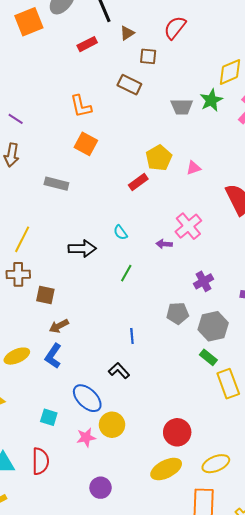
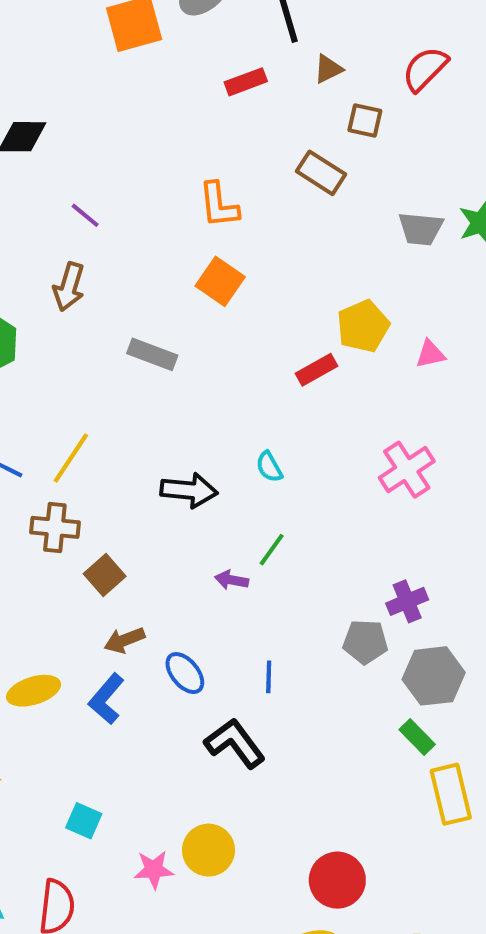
purple arrow: (164, 244) -> (232, 580), moved
purple cross: (204, 281) -> (407, 601), moved
brown square: (45, 295) -> (105, 575), turned 30
black L-shape: (119, 371) -> (235, 743), size x1.4
blue ellipse: (87, 398) -> (185, 673), moved, size x0.7

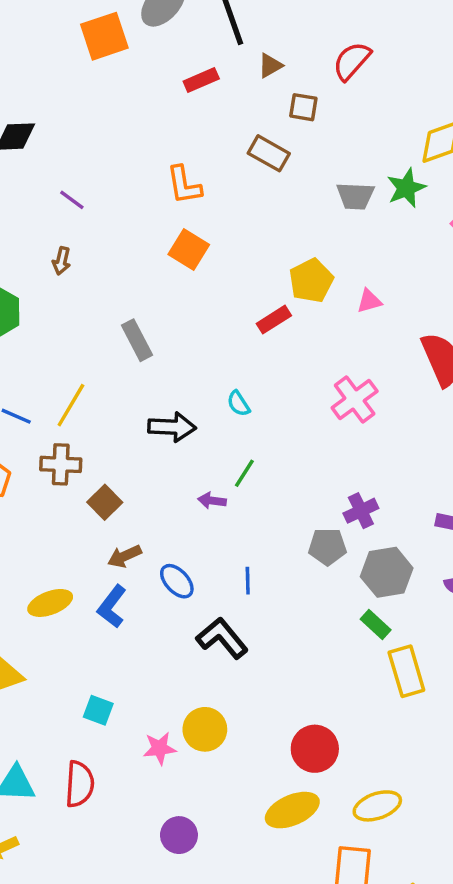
brown arrow: (69, 287) -> (61, 261), size x0.7
gray rectangle: (152, 354) -> (137, 340), moved, turned 45

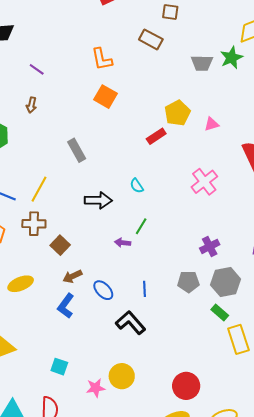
gray pentagon: (327, 547) -> (188, 282), moved
yellow ellipse: (50, 603) -> (21, 284), moved

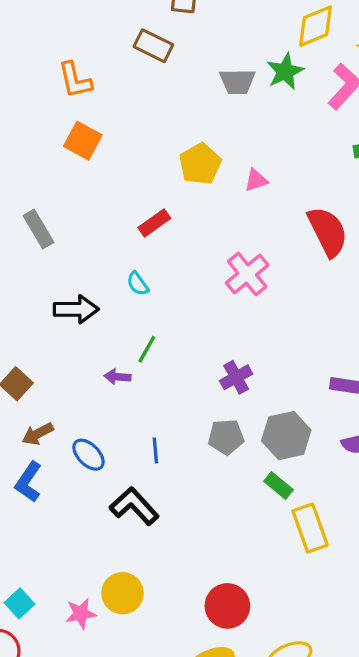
red rectangle: (156, 136) -> (154, 223), moved
purple cross: (210, 246) -> (236, 377), moved
cyan square: (59, 367) -> (20, 603), moved, turned 30

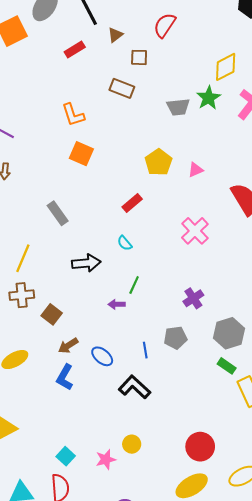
gray pentagon: (226, 437) -> (175, 338), moved
yellow circle: (123, 593) -> (132, 444), size x0.7

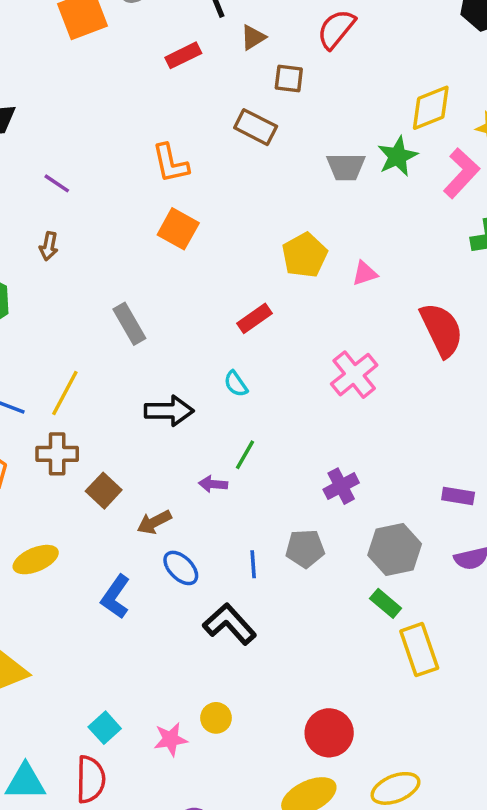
brown arrow: (68, 346) -> (154, 522), moved

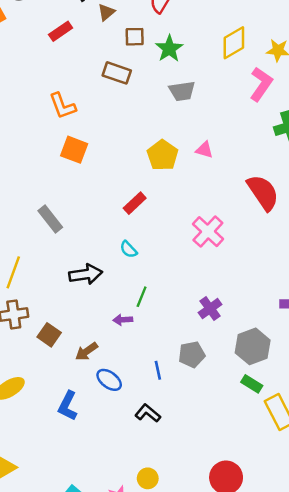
green star: (398, 156) -> (169, 49), moved
pink triangle: (365, 273) -> (204, 150), moved, turned 42
black L-shape: (230, 624) -> (148, 413), size x0.7

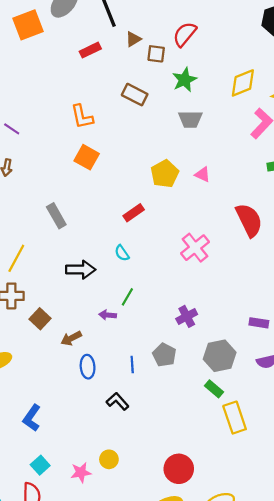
brown square: (135, 37) -> (156, 54), moved
gray pentagon: (192, 355) -> (164, 355), turned 30
blue ellipse: (109, 380) -> (88, 367), turned 40
blue L-shape: (68, 406) -> (32, 418), moved

